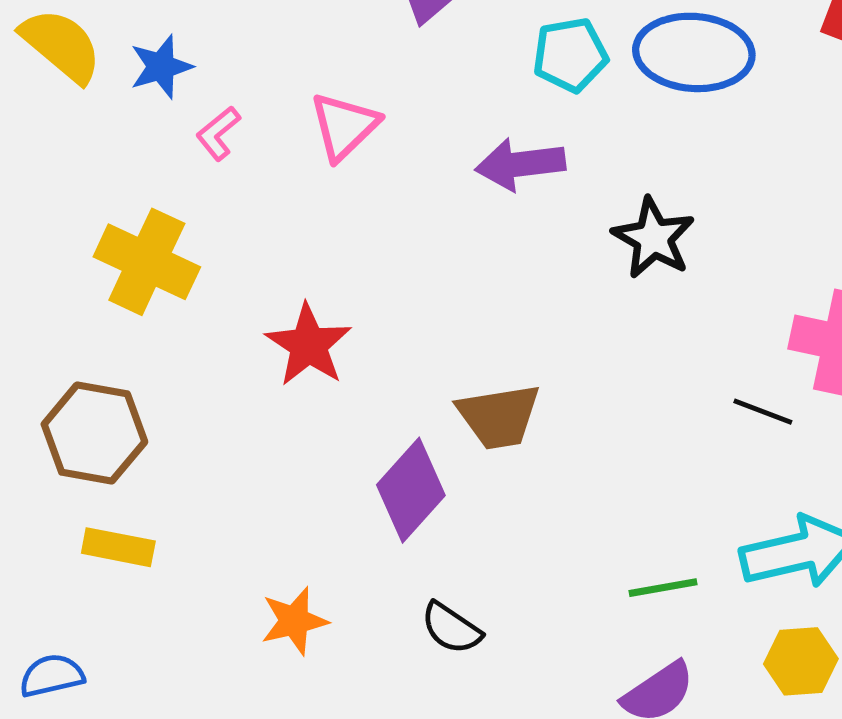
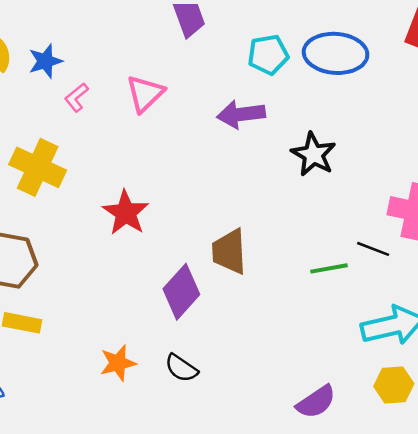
brown trapezoid: (499, 416) -> (229, 252), turned 96
green line: (663, 588) -> (329, 268), moved
black semicircle: (451, 628) -> (181, 368), moved

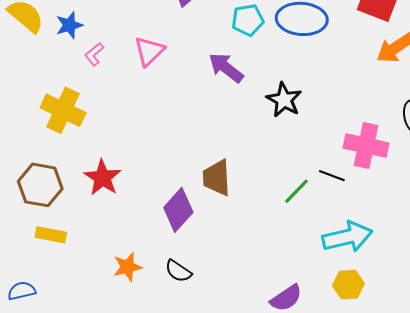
purple arrow: (241, 114) -> (226, 68), turned 45
red star: (126, 213) -> (103, 178), moved
green line: (329, 268) -> (297, 191), turned -36

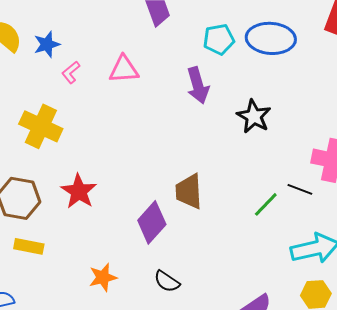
pink triangle: (149, 51) -> (124, 69), turned 40
purple arrow: (226, 68) -> (198, 85), turned -144
black semicircle: (178, 271) -> (167, 281), moved

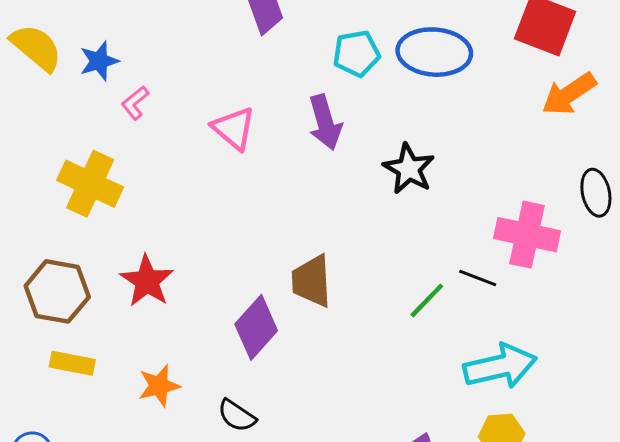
pink triangle: (124, 69) -> (234, 128), moved, turned 44
orange star: (103, 277) -> (159, 386), moved
black semicircle: (167, 281) -> (237, 416), moved

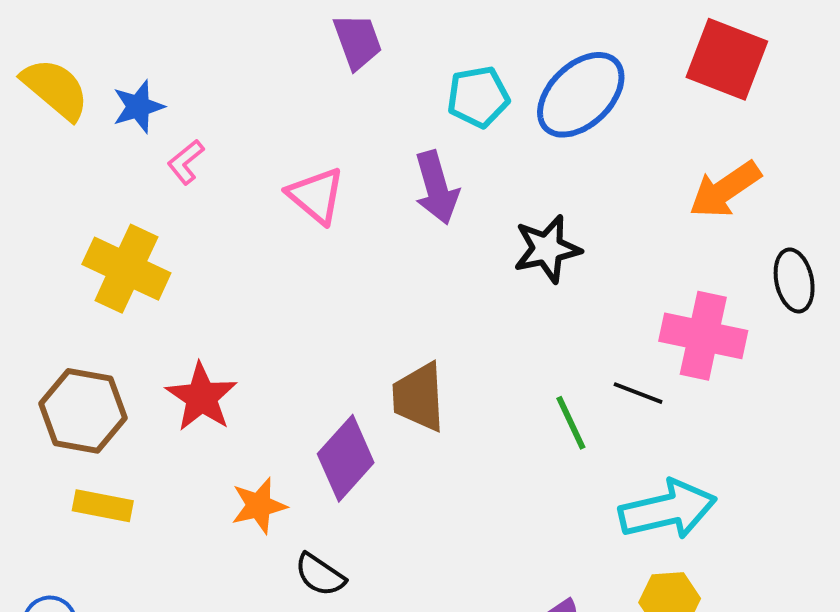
blue ellipse: (434, 52) -> (581, 95), turned -48
orange arrow: (569, 94) -> (725, 190), moved
black star: (409, 169) -> (547, 249), turned 30
green line: (427, 300) -> (571, 423), turned -69
orange star: (159, 386) -> (259, 506), moved

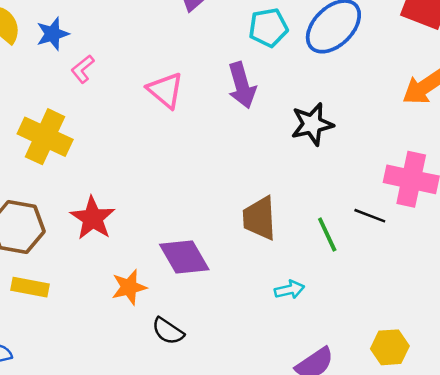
brown trapezoid: (419, 397) -> (259, 218), moved
purple diamond: (346, 458) -> (184, 257), turned -72
cyan arrow: (668, 510) -> (290, 290), moved, size x0.5

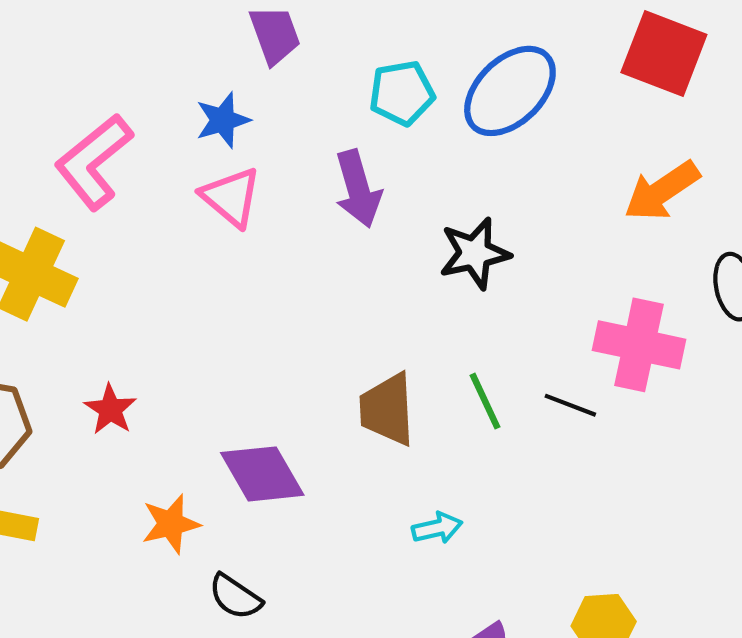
blue star: (53, 34) -> (223, 120), moved
pink L-shape: (83, 69) -> (94, 162), size x2.0
red star: (93, 218) -> (110, 409), size x0.7
green line: (327, 234) -> (485, 401), moved

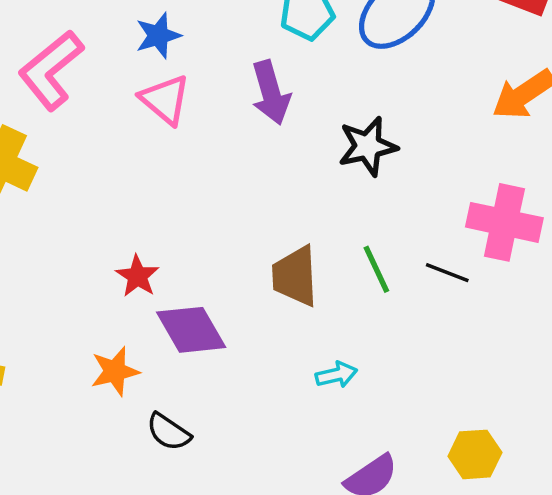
red star: (110, 409) -> (137, 276), moved

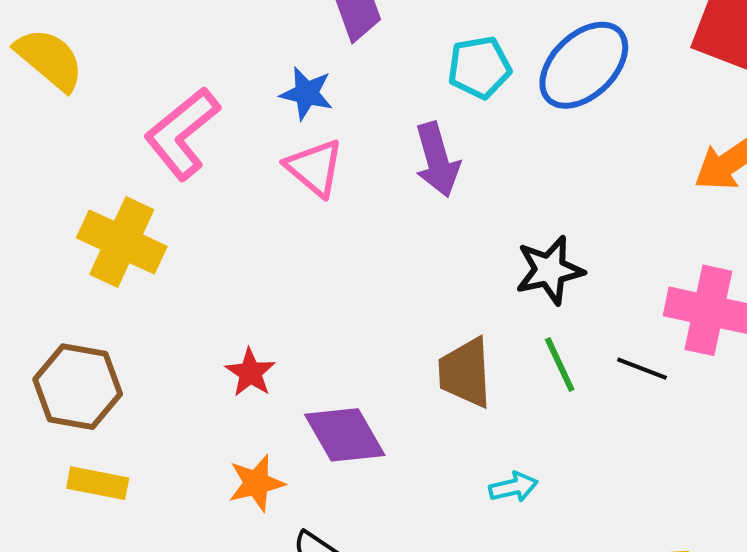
blue star: (158, 36) -> (307, 93), turned 30
black star: (368, 146) -> (550, 270), moved
red star: (137, 276) -> (250, 373), moved

